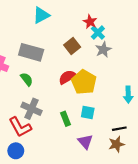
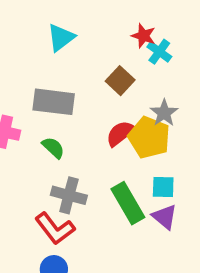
gray star: (103, 50) -> (164, 113), moved
green rectangle: (65, 119) -> (128, 203), size x1.6
purple triangle: (85, 142) -> (165, 217), moved

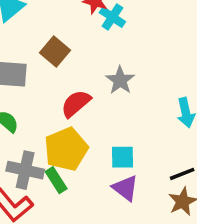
brown square: (120, 81) -> (55, 51), moved
yellow pentagon: (149, 137) -> (66, 149), moved, turned 30
green rectangle: (128, 203) -> (56, 180), moved, size x0.6

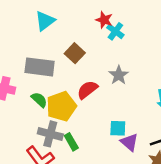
yellow pentagon: (66, 149) -> (61, 106), moved
purple triangle: (125, 188) -> (129, 142), moved

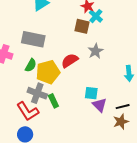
brown square: (75, 53) -> (82, 26), moved, turned -35
green semicircle: (39, 100) -> (31, 65), turned 72

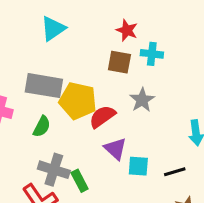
cyan cross: (96, 16) -> (152, 54), moved, turned -32
yellow pentagon: (48, 72) -> (78, 101), moved, turned 30
purple triangle: (100, 105) -> (115, 149), moved
black line: (123, 107) -> (175, 172), moved

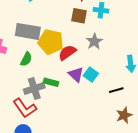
cyan square: (138, 166) -> (91, 75), moved, turned 32
gray cross: (54, 170) -> (34, 88), turned -36
green rectangle: (80, 181) -> (51, 82), moved, turned -48

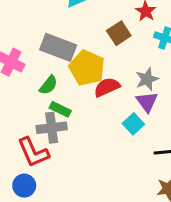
brown square: (79, 16) -> (119, 33), moved, turned 35
purple triangle: (76, 74) -> (147, 102), moved
green rectangle: (51, 82) -> (60, 109), moved

